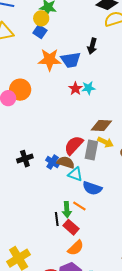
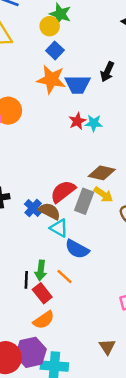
blue square: (40, 32) -> (55, 50), moved
orange line: (79, 206) -> (64, 276), moved

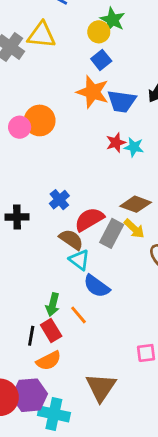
blue cross: (33, 208) -> (59, 200), moved
black line: (26, 280) -> (31, 336), moved
brown triangle: (107, 347) -> (101, 387), moved, size x1.6

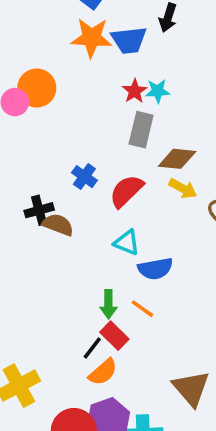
gray rectangle: (112, 233) -> (141, 130), moved
brown semicircle: (71, 240) -> (58, 225), moved
blue semicircle: (97, 286) -> (155, 269), turned -32
black line: (31, 336) -> (92, 348), turned 42
orange semicircle: (49, 361) -> (103, 372), moved

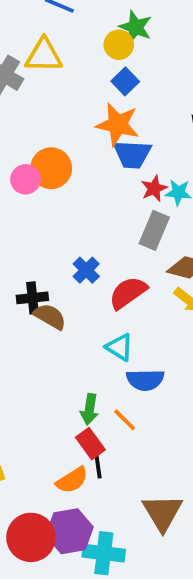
blue trapezoid: (129, 40) -> (132, 154), moved
black line: (92, 348) -> (98, 465), moved, turned -55

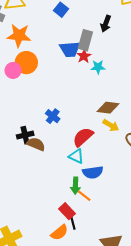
orange star: (118, 124) -> (19, 36), moved
red star: (154, 188) -> (84, 56), moved
gray rectangle: (154, 230) -> (85, 40), moved
red semicircle: (128, 293) -> (83, 137), moved
green arrow: (89, 409) -> (75, 186), moved

